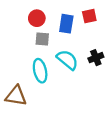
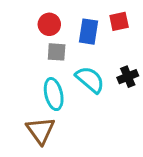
brown triangle: (16, 96) -> (41, 130), moved, turned 45

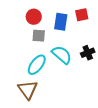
cyan ellipse: (54, 94) -> (37, 65), turned 50

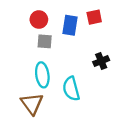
cyan semicircle: (62, 55) -> (71, 89), moved, turned -145
cyan ellipse: (37, 65) -> (42, 75), turned -45

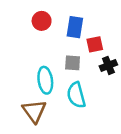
red square: (94, 17) -> (95, 44), moved
gray square: (45, 41) -> (73, 63), moved

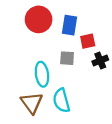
red circle: (42, 21) -> (39, 19), size x1.5
cyan semicircle: (76, 95) -> (61, 101), moved

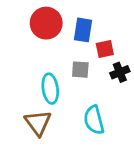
cyan semicircle: (61, 101) -> (94, 120), moved

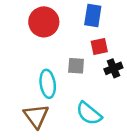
blue rectangle: (83, 30) -> (93, 15), moved
cyan semicircle: (94, 120) -> (89, 113), turned -36

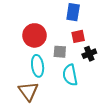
red circle: (44, 22) -> (34, 35), moved
cyan semicircle: (89, 113) -> (70, 75), moved, turned 40

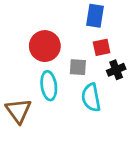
brown triangle: (28, 91) -> (18, 111), moved

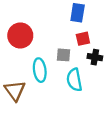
red circle: (45, 46) -> (20, 35), moved
black cross: (116, 70) -> (95, 57), turned 32

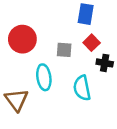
red square: (83, 39) -> (92, 43), turned -32
gray square: (64, 55) -> (64, 50), moved

